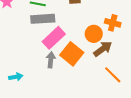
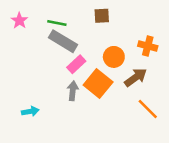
gray rectangle: (43, 19) -> (63, 41), turned 35
orange circle: (94, 34) -> (114, 57), moved
pink rectangle: (54, 38) -> (76, 64), size x0.7

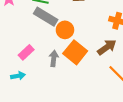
orange circle: (114, 57) -> (65, 30), moved
pink rectangle: (76, 64) -> (26, 52), moved

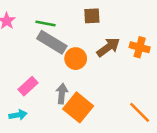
brown arrow: (107, 47) -> (108, 47), moved
orange square: (75, 52) -> (78, 107), moved

